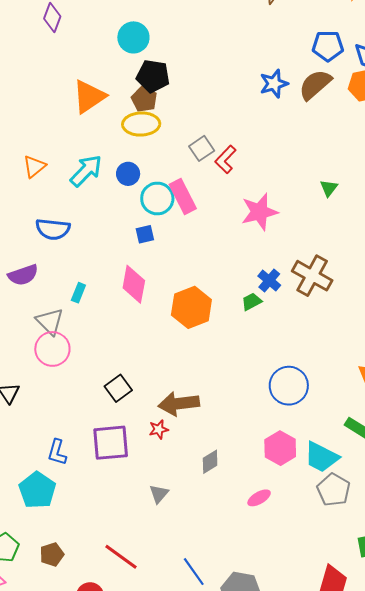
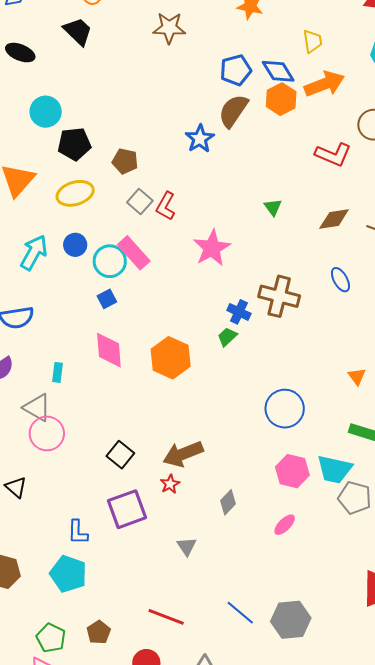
blue star: (274, 84) -> (200, 139), moved
brown pentagon: (144, 99) -> (125, 161), moved

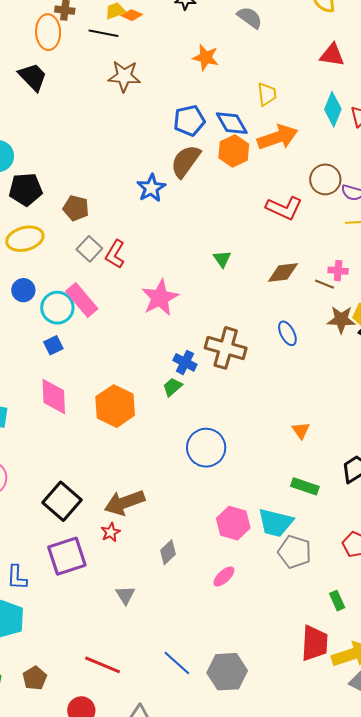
blue circle: (285, 409) -> (206, 448), moved
black square: (120, 455) -> (62, 501), size x1.4

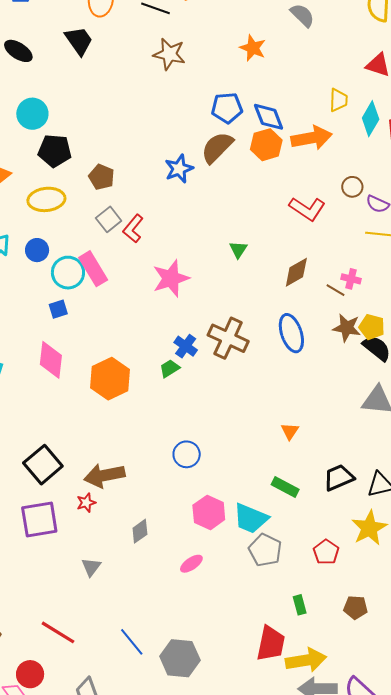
yellow trapezoid: (267, 94) -> (338, 100), moved
brown circle: (325, 179) -> (352, 187), size x0.7
brown diamond: (283, 272) -> (296, 272), turned -32
blue ellipse: (287, 333) -> (291, 333), size x1.5
blue circle: (206, 448) -> (187, 454), moved, size x0.7

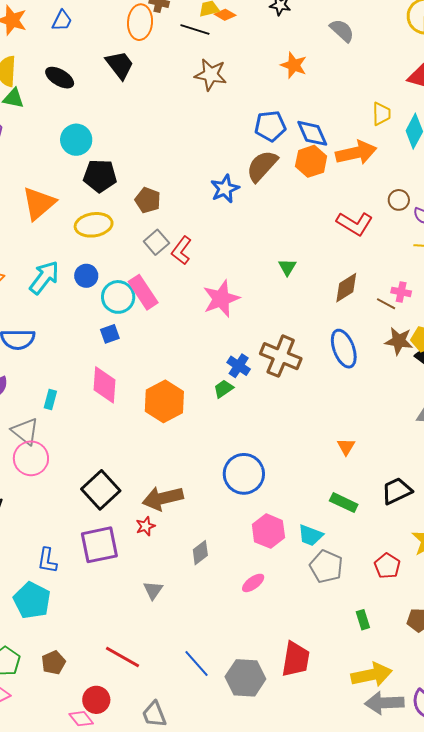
blue circle: (187, 454) -> (244, 474), size x1.5
cyan trapezoid: (251, 518) -> (310, 535), size x0.7
red trapezoid: (271, 644) -> (296, 659), moved

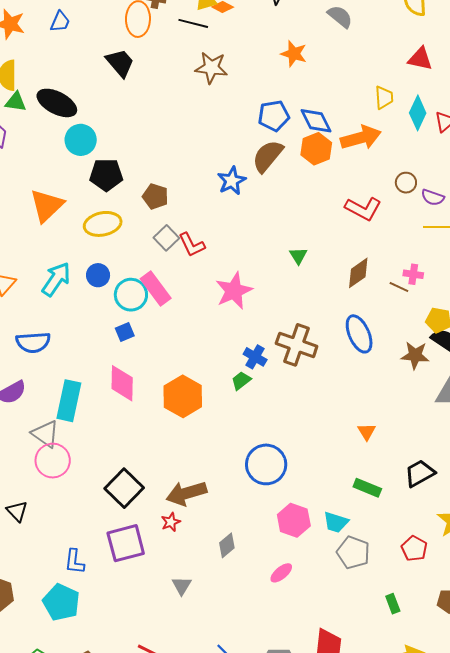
black ellipse: (60, 78) -> (57, 103), moved, size x1.4
red L-shape: (181, 250) -> (192, 245), turned -60
brown star: (399, 341) -> (415, 355), moved
cyan rectangle: (50, 400) -> (69, 401), size x2.0

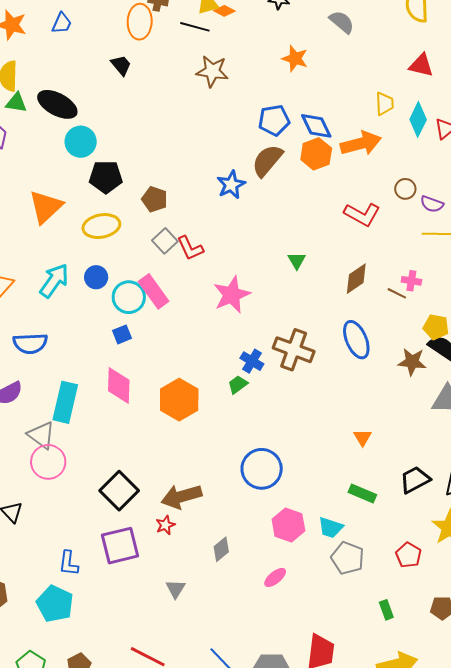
black trapezoid: (120, 63) -> (121, 65), size x0.7

